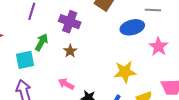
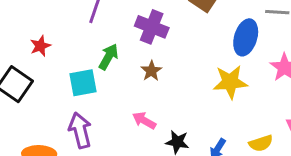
blue ellipse: (132, 27) -> (246, 37), turned -60
yellow star: (125, 72) -> (230, 82), moved

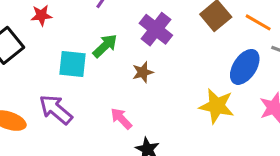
purple arrow: (80, 130) -> (56, 109), turned -52

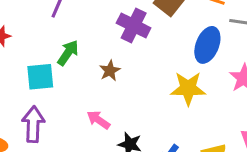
purple cross: (156, 29) -> (134, 25), moved
purple arrow: (56, 109) -> (33, 124), turned 64

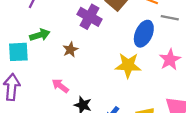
green arrow: (68, 53) -> (40, 35), turned 36

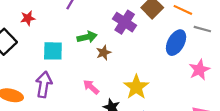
green arrow: (40, 35) -> (87, 37), moved
yellow star: (128, 65) -> (136, 87), moved, turned 30

